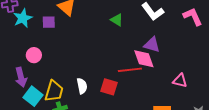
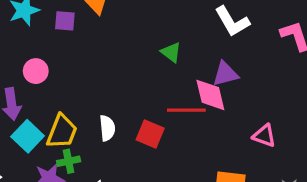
green triangle: (117, 20) -> (171, 52), moved
purple triangle: (152, 45) -> (225, 74), turned -36

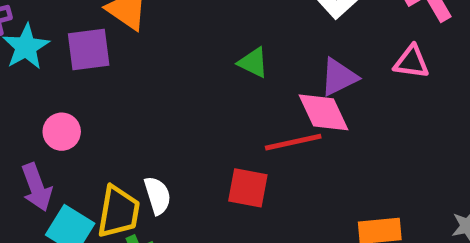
purple square: (65, 21) -> (89, 50), size x1.4
white semicircle: (107, 128) -> (158, 195), moved
pink triangle: (264, 136) -> (412, 62), moved

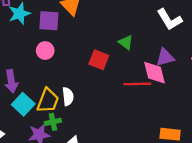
pink circle: (62, 132) -> (45, 51), moved
red square: (248, 188) -> (99, 60), moved

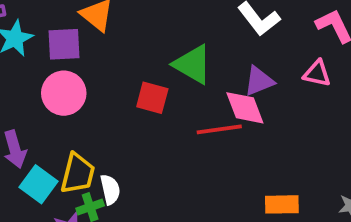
green triangle: (126, 42) -> (193, 64), size x1.6
pink circle: (45, 51) -> (64, 93), size x1.5
white semicircle: (68, 97) -> (110, 189), moved

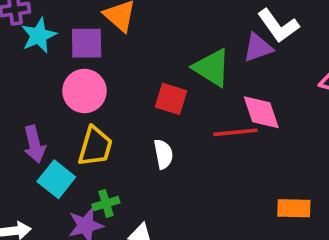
purple triangle: (259, 81) -> (258, 48), moved
yellow trapezoid: (78, 174) -> (95, 146), moved
white semicircle: (110, 189) -> (163, 154), moved

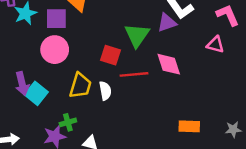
green triangle: (212, 68) -> (137, 35), turned 32
red line: (235, 132) -> (134, 74), moved
yellow trapezoid: (95, 146) -> (80, 86), moved
cyan square: (56, 179) -> (36, 93), moved

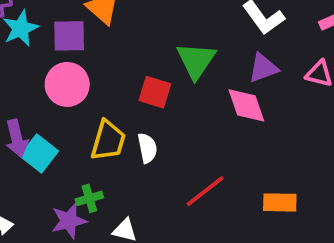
purple triangle: (167, 23) -> (263, 68), moved
red line: (134, 74) -> (205, 191), moved, turned -32

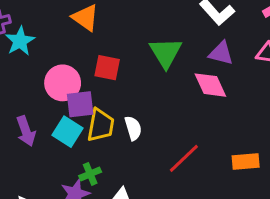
purple square: (69, 36) -> (80, 104), moved
purple triangle: (263, 68) -> (221, 53), turned 40
red square: (155, 92) -> (107, 68), moved
cyan square: (39, 153) -> (67, 132), moved

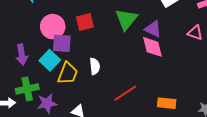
purple triangle: (221, 53) -> (153, 29), moved
red square: (107, 68) -> (85, 22), turned -36
yellow trapezoid: (101, 125) -> (68, 73), moved
green cross: (90, 174) -> (27, 89), moved, size x1.5

